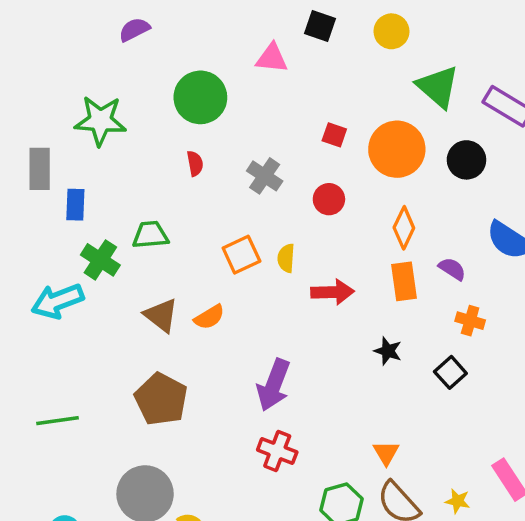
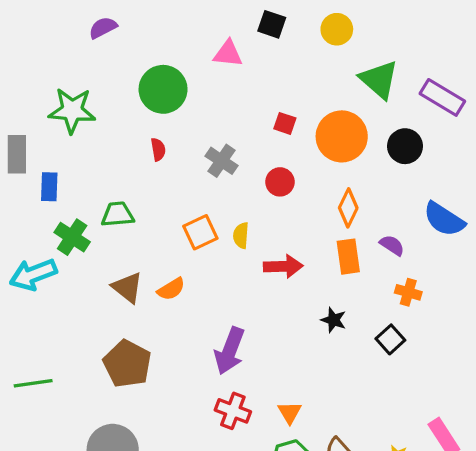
orange triangle: (386, 453) -> (290, 413), moved

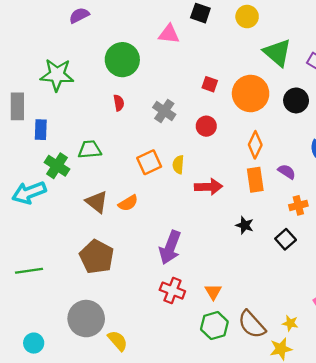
orange cross: (408, 292) -> (298, 205), turned -30

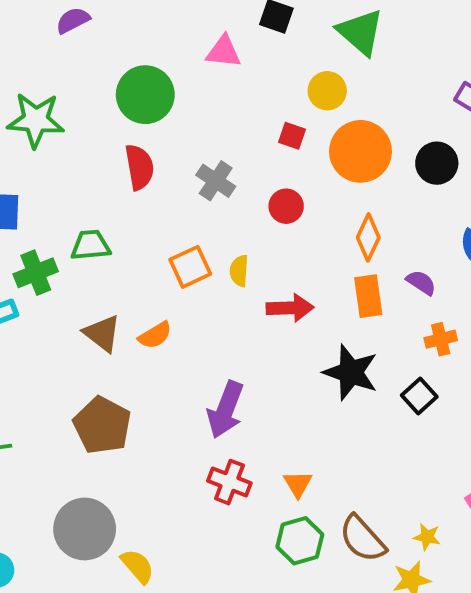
yellow circle: (247, 17) -> (327, 91), moved
green triangle: (277, 53) -> (360, 32), moved
red semicircle: (119, 103) -> (139, 167), size x1.6
green cross: (57, 166) -> (36, 273), turned 35
black star: (245, 225) -> (351, 372), size x1.8

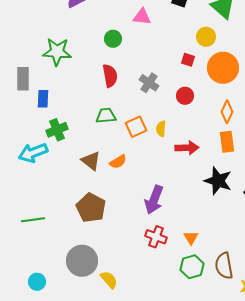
pink triangle: (224, 52) -> (142, 17), moved
green circle: (145, 95) -> (113, 39), size x0.6
green trapezoid: (90, 245) -> (106, 116), moved
brown semicircle: (362, 539) -> (224, 266), turned 32

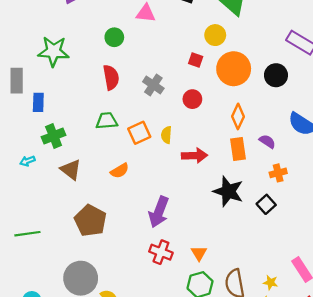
cyan arrow: (33, 153) -> (27, 161), size x0.5
brown triangle: (91, 161) -> (71, 170), moved

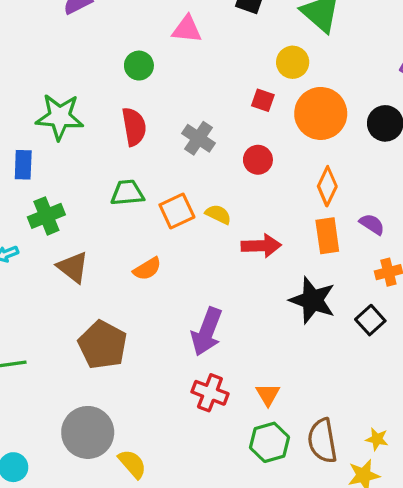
green star: (54, 51) -> (60, 117), moved
yellow semicircle: (166, 135) -> (218, 214), turned 112

